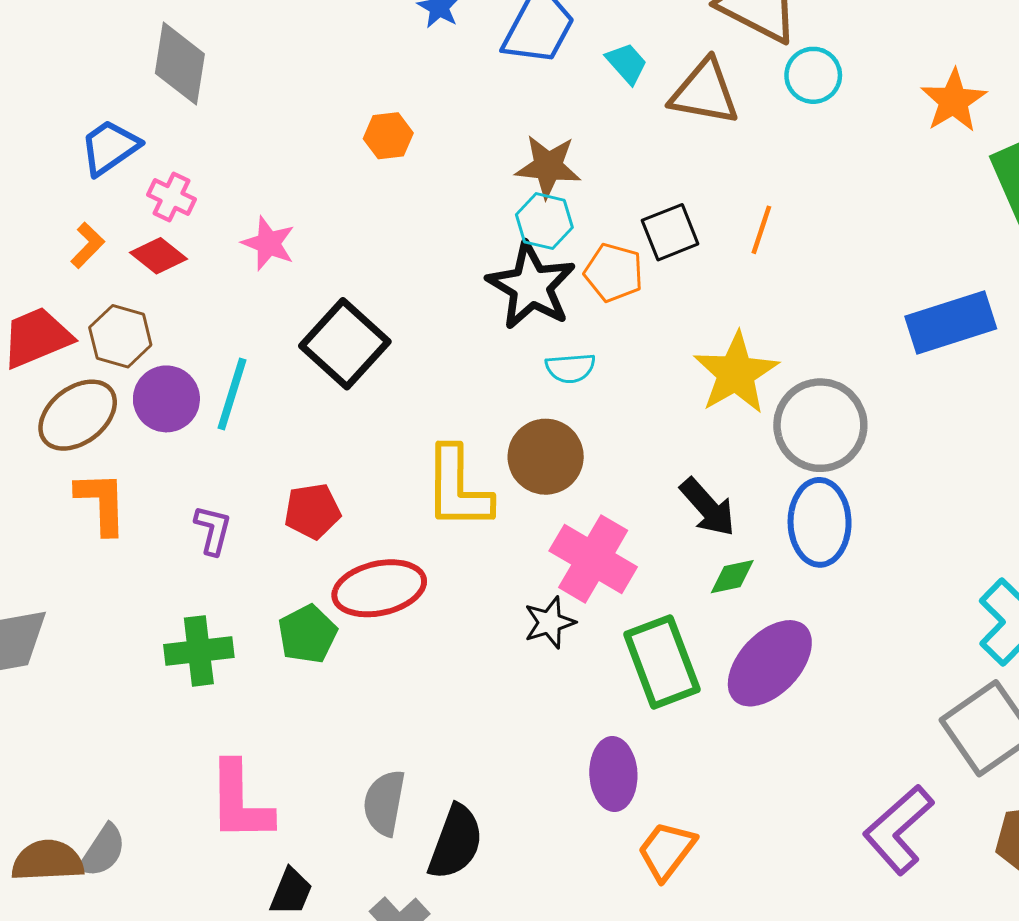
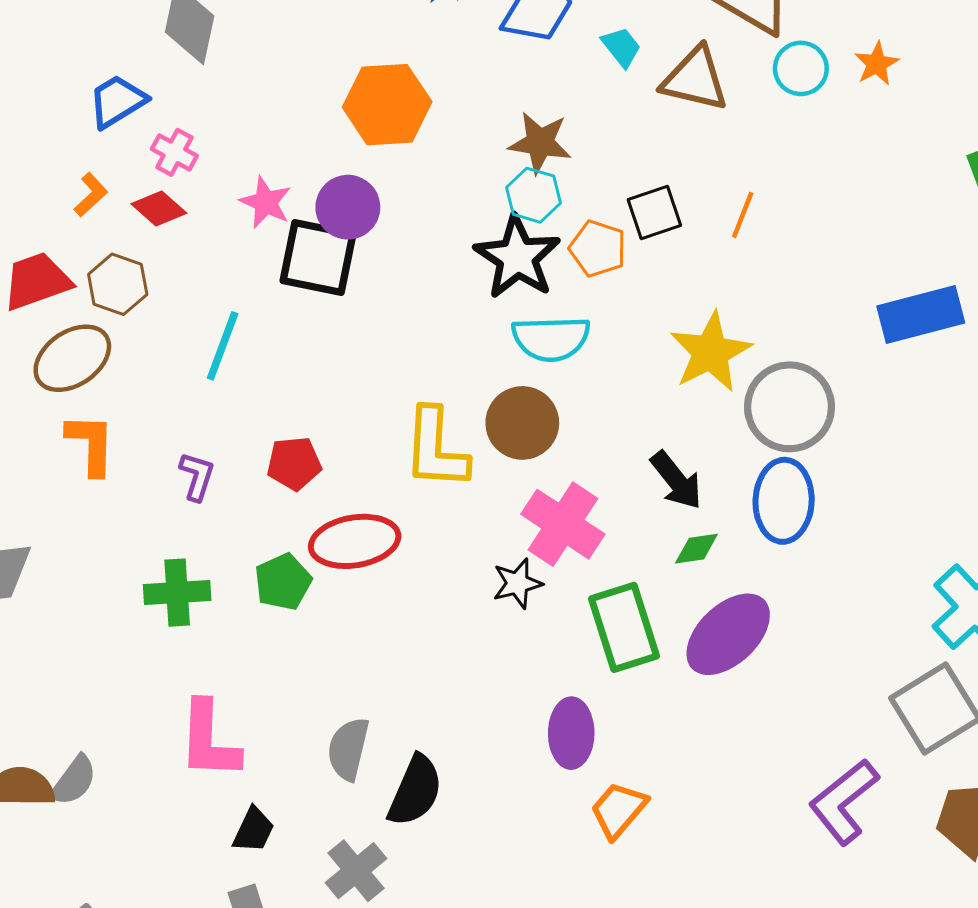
orange star: (954, 101) -> (877, 64), moved, size x0.7
orange hexagon: (388, 136) -> (387, 105), size x1.8
black square: (345, 344) -> (318, 257), moved, turned -34
cyan semicircle: (570, 368) -> (551, 339), size x1.6
purple circle: (166, 399) -> (348, 207), moved

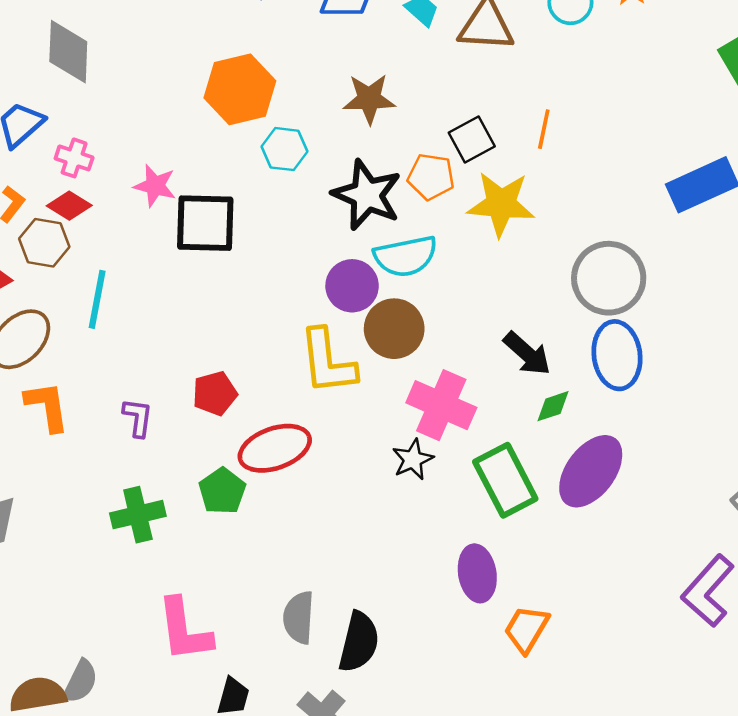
cyan hexagon: (533, 195) -> (284, 149), moved
purple circle: (348, 207) -> (352, 286), moved
brown hexagon: (118, 284) -> (44, 243), moved
cyan line: (223, 346) -> (97, 299), moved
yellow star: (711, 352) -> (501, 204), moved, turned -30

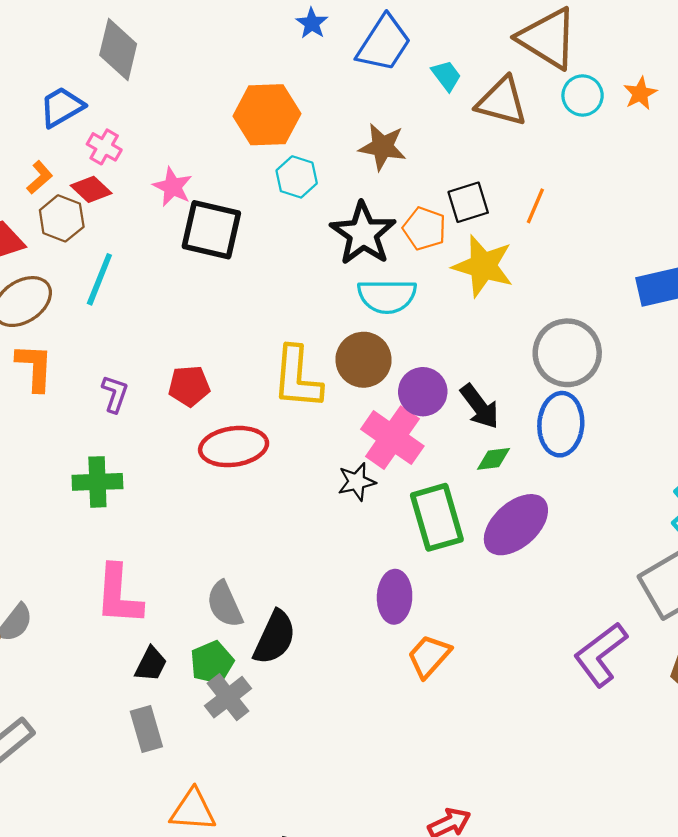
purple circle: (352, 286) -> (423, 392), moved
green pentagon: (222, 491) -> (212, 663), moved
gray semicircle: (299, 617) -> (225, 604), turned -39

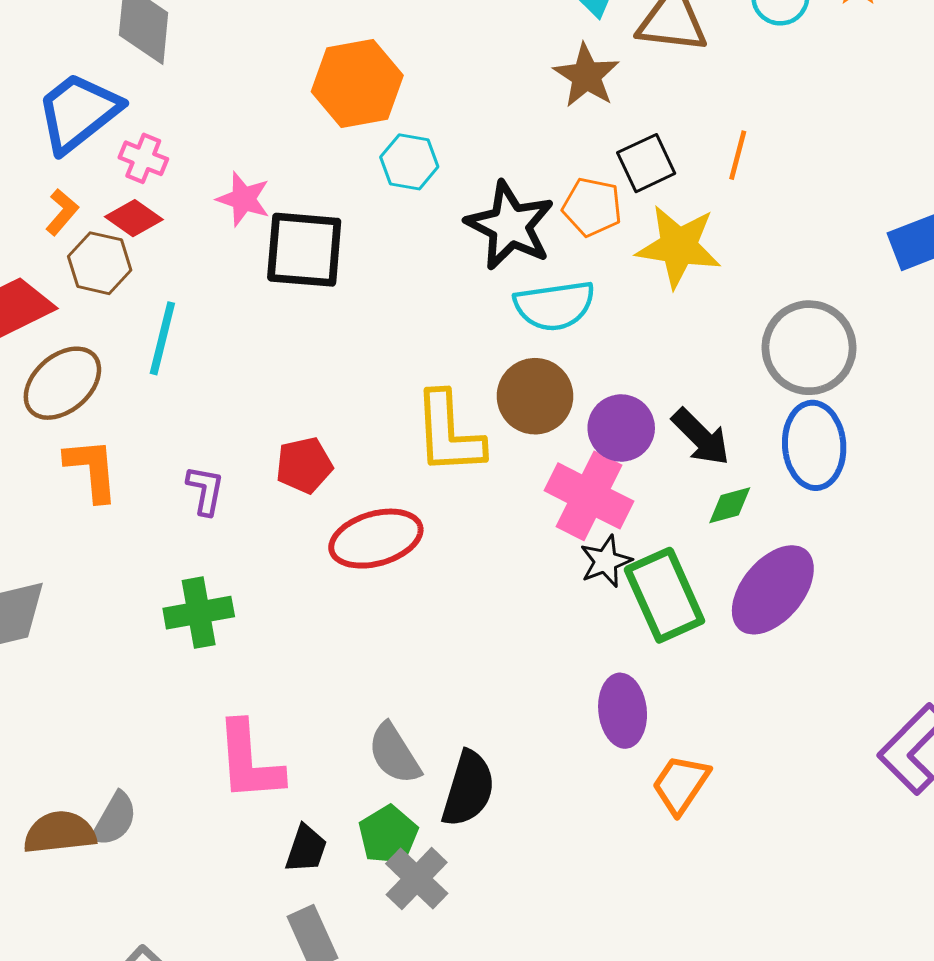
blue trapezoid: (62, 107) -> (78, 112), size x1.4
brown star: (383, 147) -> (586, 76), moved, turned 30
black star: (357, 482) -> (606, 561), moved

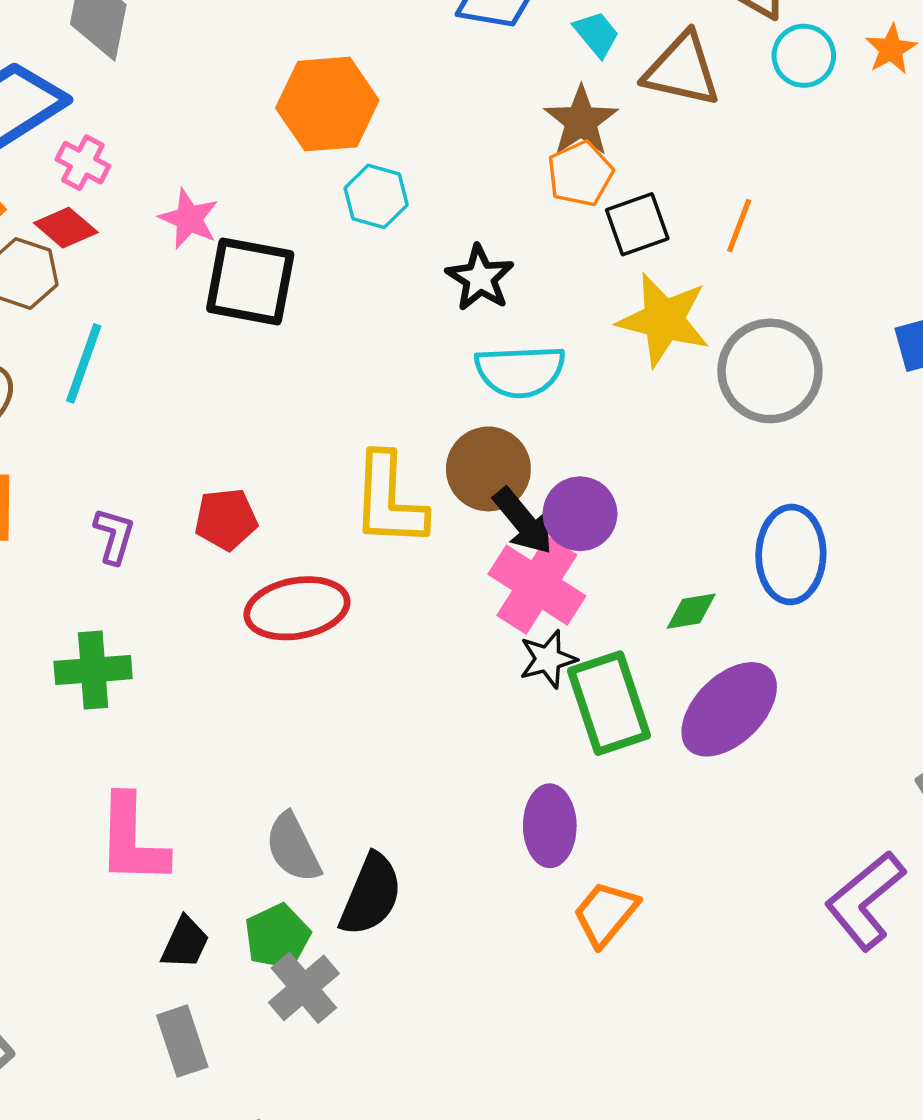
orange pentagon: (592, 207) -> (580, 174), moved, turned 30
black star: (510, 226) -> (480, 278), size x0.7
gray circle: (809, 348) -> (770, 371), moved
black arrow: (701, 437) -> (523, 521), moved

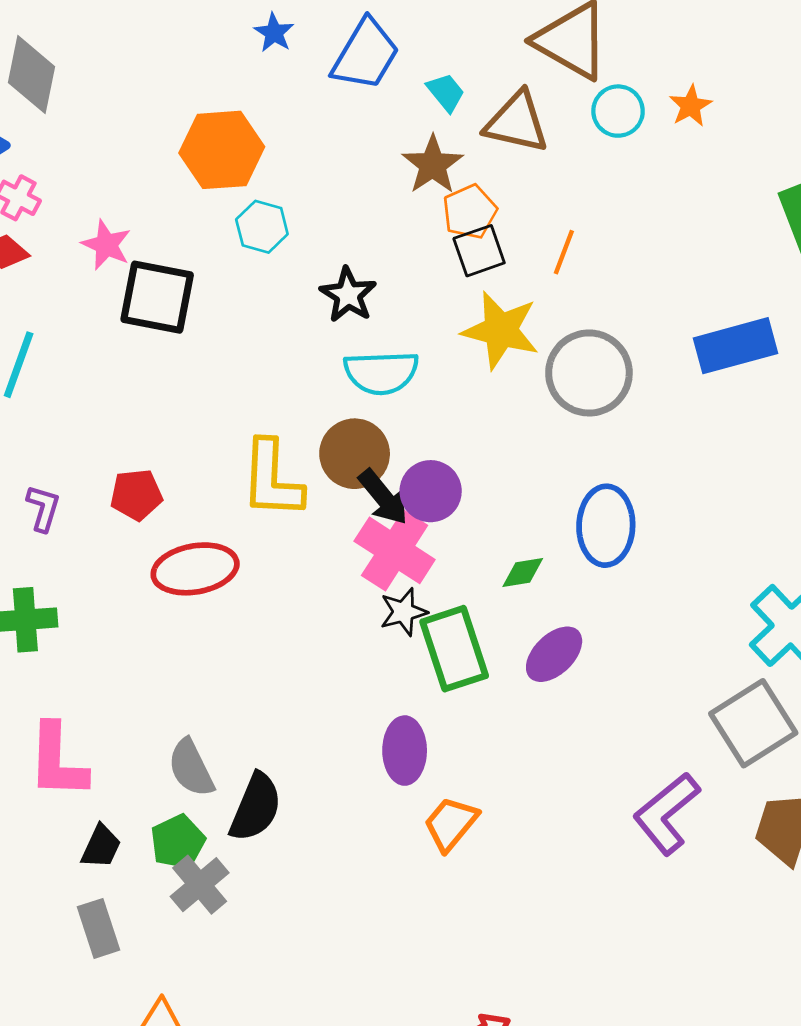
orange pentagon: (580, 174) -> (470, 212), moved
purple ellipse: (729, 709) -> (554, 654), size x0.7

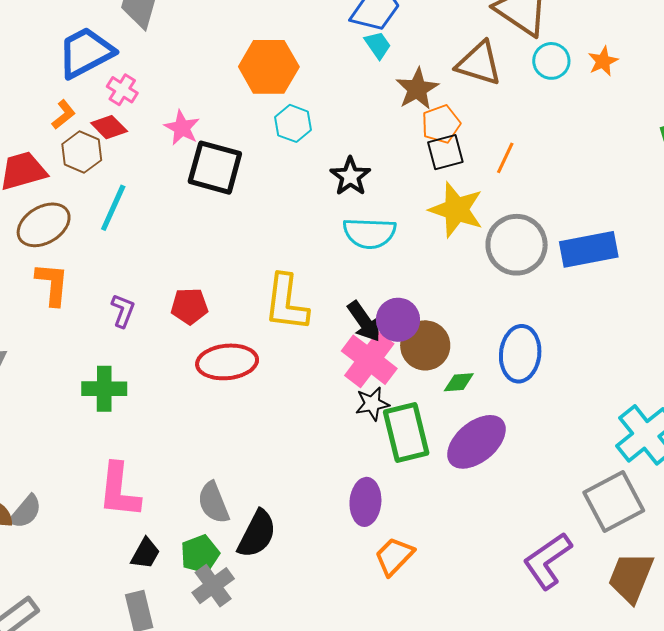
cyan trapezoid: (446, 92) -> (378, 45), moved
blue rectangle: (735, 346) -> (589, 249), moved
brown circle: (355, 454) -> (425, 345), moved
purple ellipse: (554, 654) -> (476, 442), size x1.4

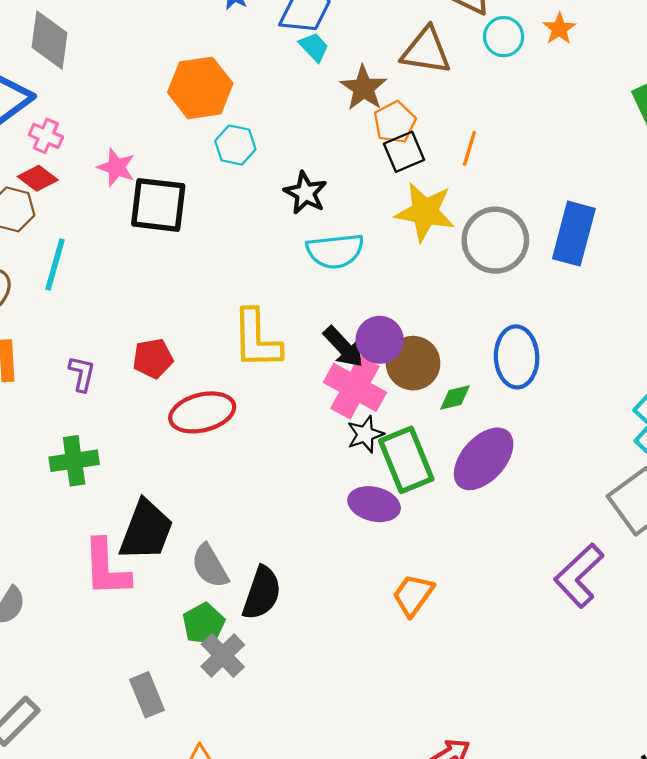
blue rectangle: (589, 249) -> (574, 234), turned -56
purple ellipse: (365, 502) -> (374, 504), moved, turned -72
black trapezoid: (145, 553) -> (146, 530), moved, size x1.8

